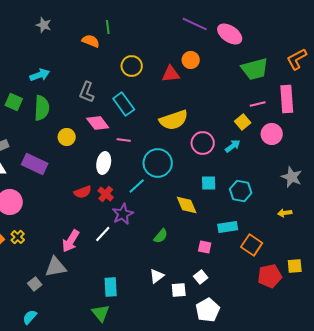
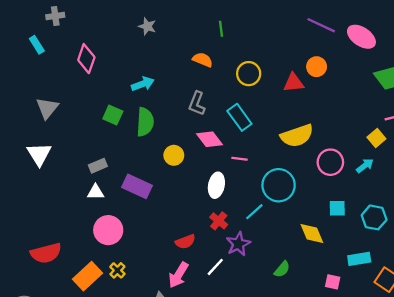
orange semicircle: (91, 41) -> (203, 60), moved
red semicircle: (83, 192) -> (185, 242), moved

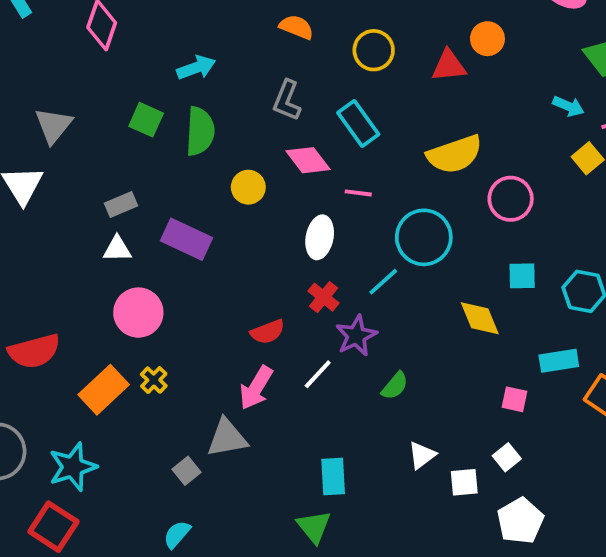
gray triangle: (47, 108) -> (53, 125), moved
cyan arrow: (365, 166) -> (568, 106), moved, turned 60
green semicircle: (282, 269) -> (395, 386), moved

